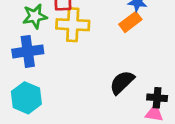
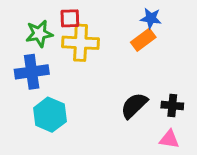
cyan hexagon: (26, 98) -> (50, 115), moved
black cross: (157, 98) -> (172, 105), moved

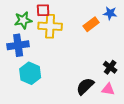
blue star: (151, 18) -> (110, 13), moved
black semicircle: (134, 105) -> (85, 86), moved
black cross: (172, 105) -> (110, 67), turned 32

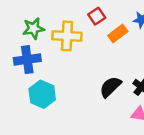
red square: (43, 10) -> (97, 16), moved, turned -32
black semicircle: (85, 86) -> (110, 87), moved

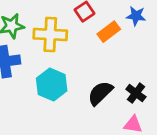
cyan hexagon: (42, 94) -> (52, 84), moved

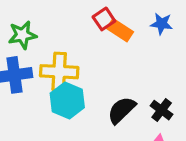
orange rectangle: (109, 32) -> (120, 30), moved, turned 70
yellow cross: (50, 34) -> (59, 72), moved

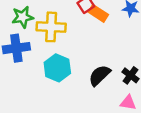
yellow cross: (59, 72) -> (51, 27), moved

